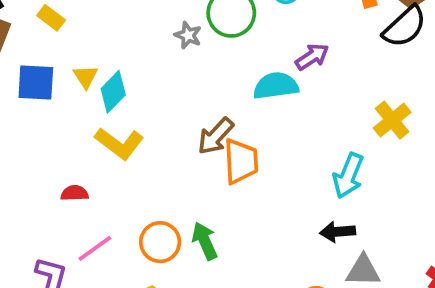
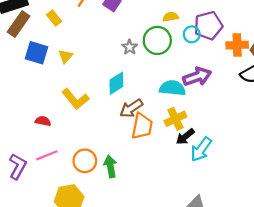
purple arrow: (312, 57) -> (197, 77), size x1.4
cyan diamond: (113, 92) -> (116, 83), moved
yellow cross: (392, 120) -> (175, 119), moved
black arrow: (338, 232) -> (185, 137), moved, turned -48

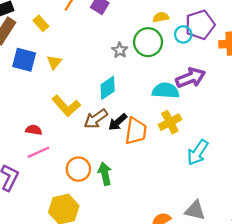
brown arrow: (131, 108) -> (96, 119), moved
black arrow: (185, 137) -> (118, 122), moved
pink line: (47, 155) -> (38, 152), moved

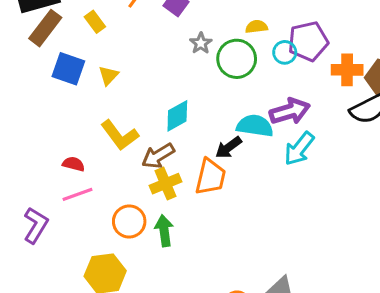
gray star: (120, 50) -> (201, 43), moved
black arrow: (118, 122) -> (228, 148), moved
yellow cross: (170, 122) -> (166, 184), moved
cyan arrow: (198, 152) -> (299, 149), moved

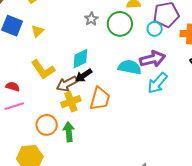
gray star: (201, 43) -> (91, 19), moved
cyan circle: (285, 52) -> (155, 29), moved
black arrow: (228, 148) -> (84, 75), moved

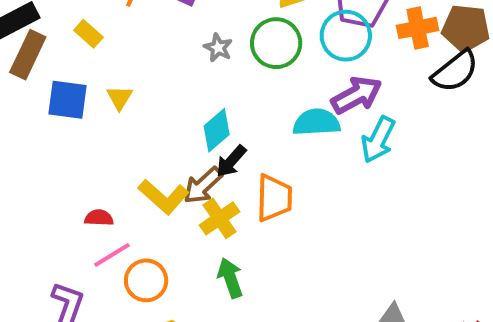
cyan circle: (155, 29) -> (346, 36), size x1.6
yellow L-shape: (43, 69) -> (164, 197), moved
orange circle: (47, 125) -> (146, 280), moved

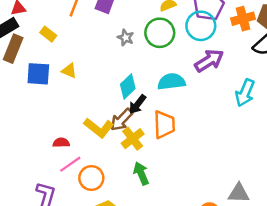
yellow triangle: (120, 98) -> (69, 71), turned -35
cyan semicircle: (316, 122) -> (171, 82), moved
cyan arrow: (378, 140) -> (245, 93), moved

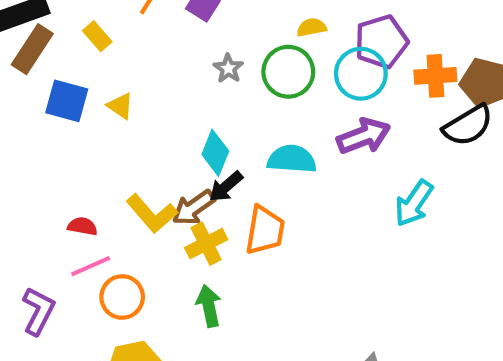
cyan diamond: (128, 86) -> (215, 153), turned -35

